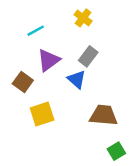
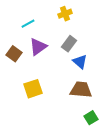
yellow cross: (83, 18) -> (65, 14), turned 32
blue triangle: (77, 79) -> (80, 62), moved
brown square: (23, 82) -> (14, 54), moved

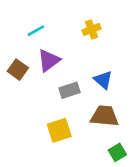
yellow cross: (65, 14) -> (92, 29), moved
gray rectangle: (69, 44) -> (70, 90), moved, turned 35
yellow square: (33, 89) -> (59, 130), moved

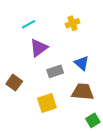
brown square: (18, 70) -> (14, 83), moved

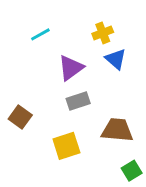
purple triangle: (39, 48) -> (71, 68), moved
blue triangle: (82, 63) -> (116, 59), moved

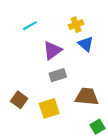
brown square: (20, 117) -> (19, 100), moved

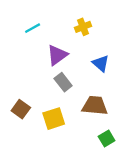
blue triangle: (86, 44) -> (101, 63), moved
gray rectangle: (58, 75) -> (63, 82), turned 70

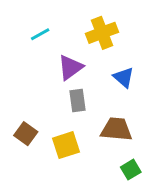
yellow cross: (83, 27) -> (102, 33), size x1.5
gray rectangle: (63, 82) -> (78, 100), turned 30

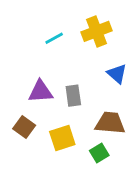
cyan line: (40, 34) -> (54, 38), moved
purple triangle: (70, 67) -> (41, 92), moved, turned 32
green square: (131, 170) -> (99, 153), moved

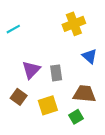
cyan line: (54, 38) -> (13, 29), moved
purple triangle: (41, 92) -> (31, 70), turned -42

